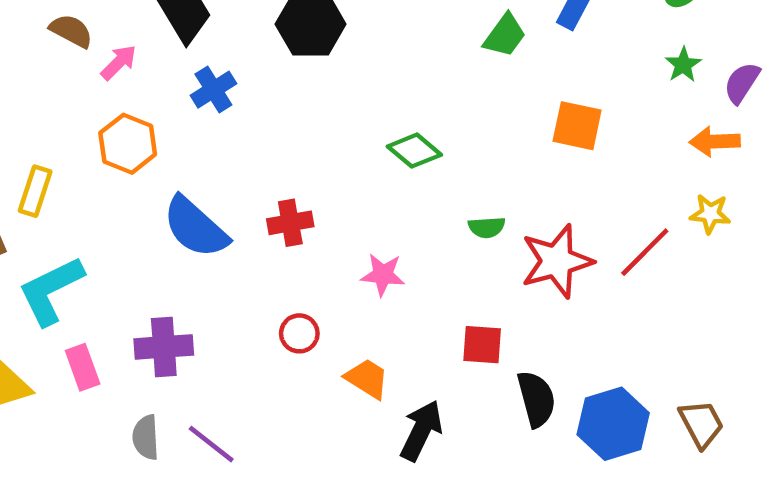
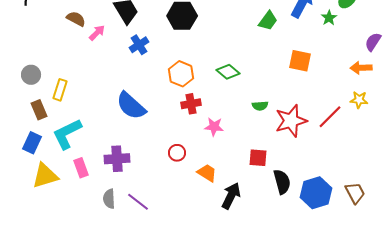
green star: (683, 65) -> (329, 18), moved
orange hexagon: (128, 144) -> (181, 74), moved
red cross: (290, 223) -> (191, 104), moved

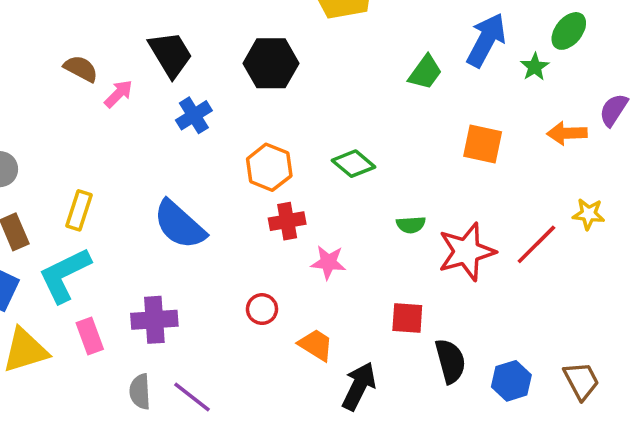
orange arrow: (361, 68) -> (567, 133), moved
yellow rectangle: (60, 90) -> (79, 210), moved
blue hexagon: (316, 193) -> (511, 381), size x0.7

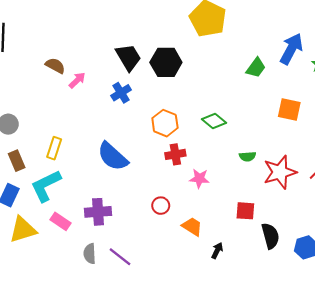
black trapezoid: (170, 54) -> (128, 57), moved
pink rectangle: (90, 336) -> (60, 221), turned -36
black arrow: (359, 386) -> (217, 251), size x0.6

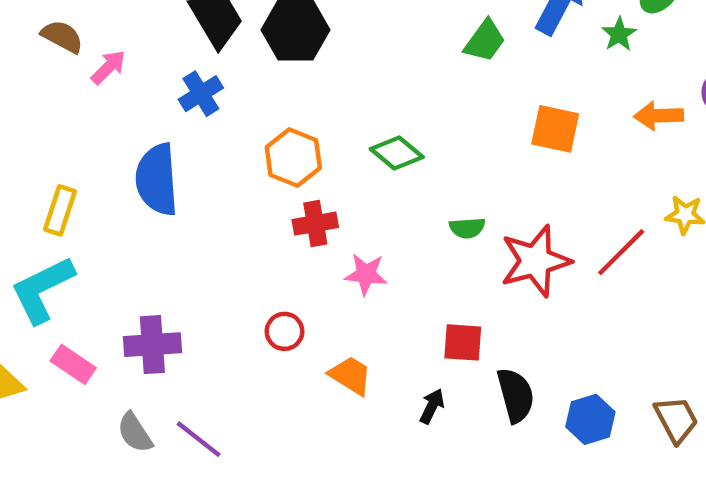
blue semicircle: (113, 156) -> (157, 180), moved, turned 44
black arrow: (217, 251) -> (432, 406), moved
gray semicircle: (90, 254) -> (135, 433), turned -30

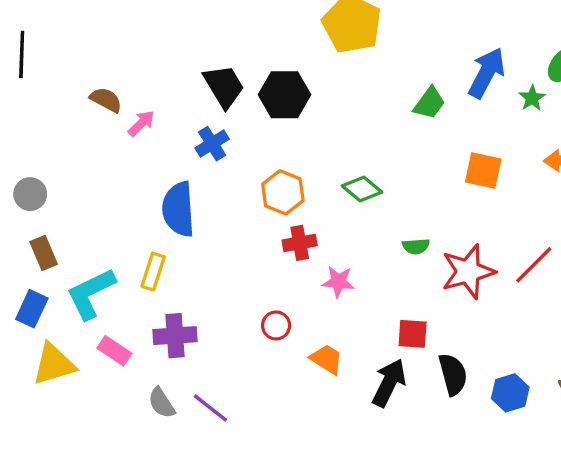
yellow rectangle: (60, 210) -> (153, 272), moved
black arrow: (432, 406) -> (389, 383), size x1.8

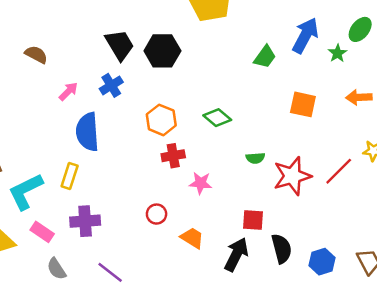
pink arrow: (141, 123) -> (68, 91), moved
gray semicircle: (162, 403) -> (56, 269), moved

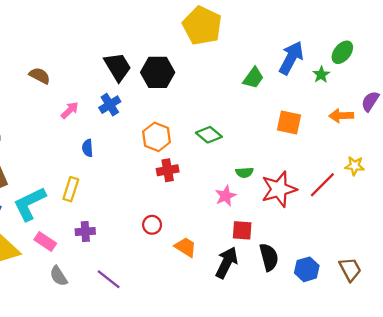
blue semicircle: (87, 132) -> (88, 148), size x0.5
pink star: (201, 183) -> (226, 196), moved, turned -30
purple cross: (85, 221) -> (85, 231), size x0.7

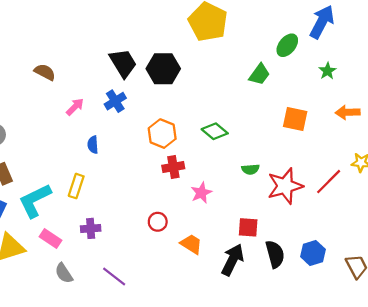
green ellipse: (342, 52) -> (287, 45), moved
blue arrow: (291, 58) -> (322, 22), moved
pink star: (226, 196) -> (201, 193), moved
blue hexagon: (307, 269) -> (313, 253), moved

